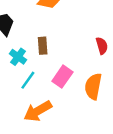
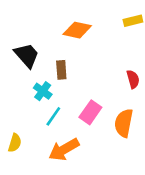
brown rectangle: (43, 46) -> (61, 70), moved

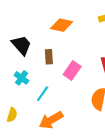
cyan cross: (43, 91) -> (21, 78), moved
pink rectangle: (90, 112) -> (72, 71), moved

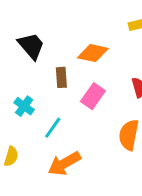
orange diamond: (62, 25) -> (93, 53), moved
black trapezoid: (21, 45) -> (31, 46), moved

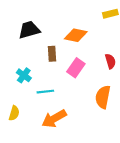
black trapezoid: (31, 46) -> (29, 30), turned -65
cyan line: (53, 128) -> (45, 92), turned 49

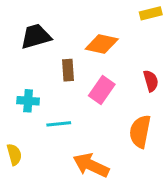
cyan cross: (24, 75) -> (28, 101), turned -32
yellow semicircle: (14, 113) -> (14, 155), turned -32
orange arrow: (54, 119) -> (91, 165), moved, turned 55

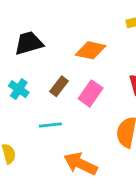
brown rectangle: (68, 70) -> (59, 86), moved, turned 42
cyan cross: (28, 101) -> (19, 89), moved, turned 30

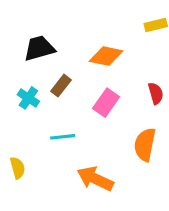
brown rectangle: (59, 86) -> (61, 86), moved

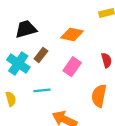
cyan cross: (28, 98) -> (18, 63), size x1.5
yellow semicircle: (18, 168) -> (11, 99), moved

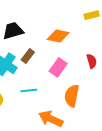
orange semicircle: (99, 96) -> (72, 96), moved

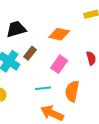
cyan line: (29, 90) -> (43, 88), moved

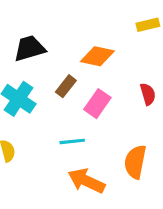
brown rectangle: (30, 53) -> (66, 86), moved
orange semicircle: (72, 91) -> (135, 162), moved

